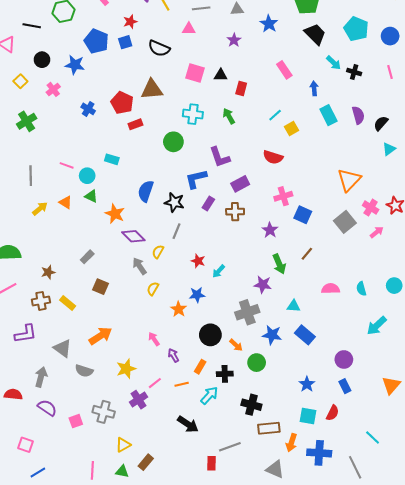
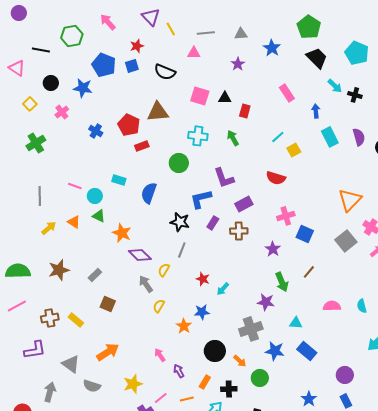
blue semicircle: (146, 191) -> (149, 193), moved
brown star: (48, 272) -> (59, 270), moved, size x1.5

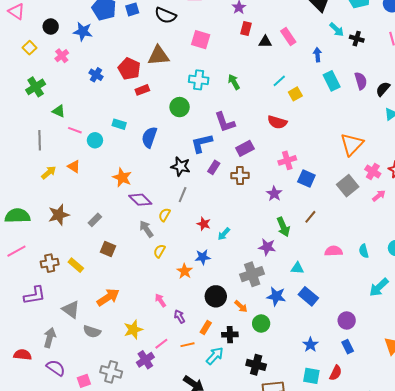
black triangle: (225, 98) -> (265, 42), moved
red rectangle: (245, 111) -> (246, 29), moved
green triangle: (99, 216) -> (59, 111), moved

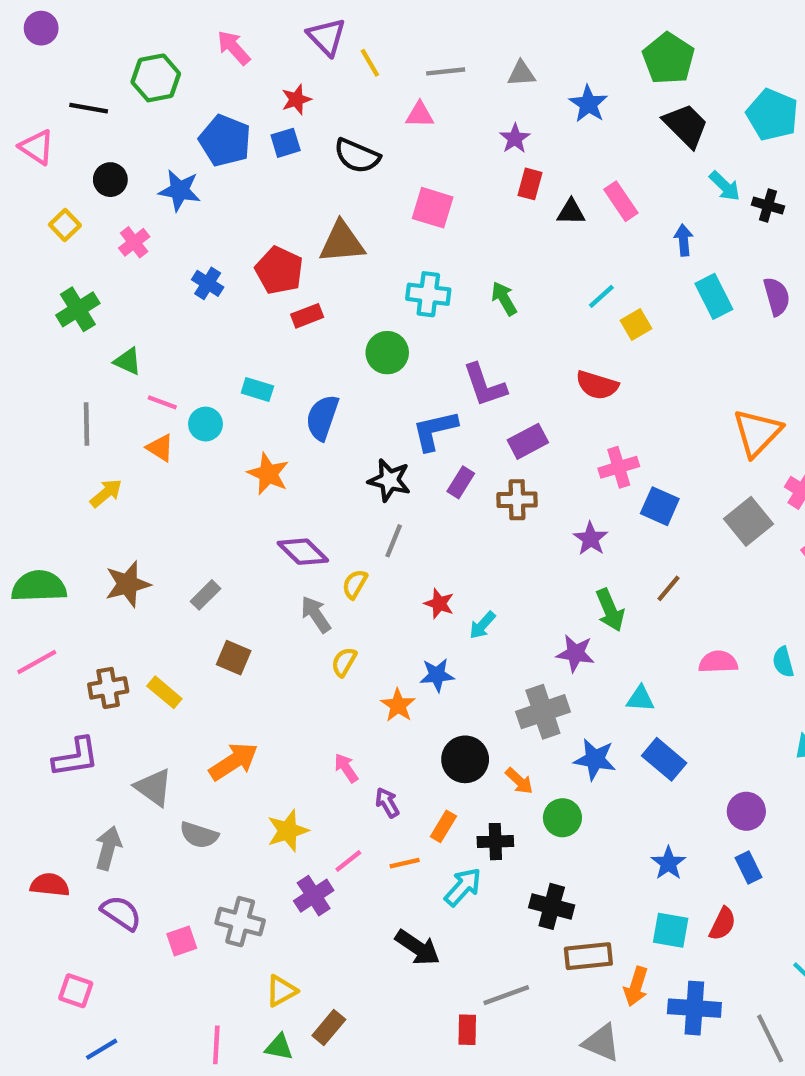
orange triangle: (74, 166) -> (160, 448), moved
orange star: (122, 178) -> (268, 474), moved

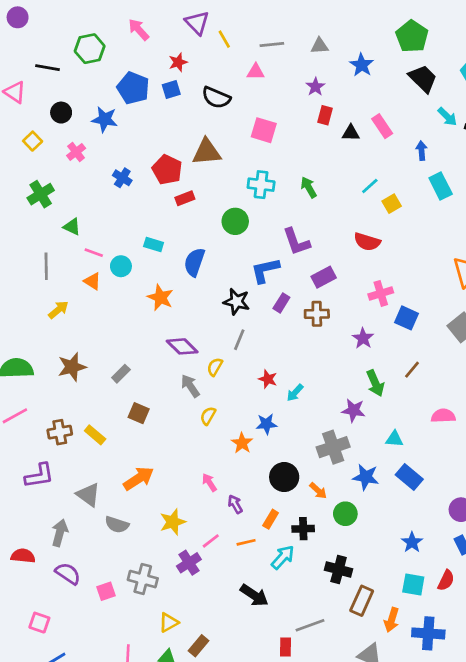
brown rectangle: (588, 956) -> (362, 601), turned -60

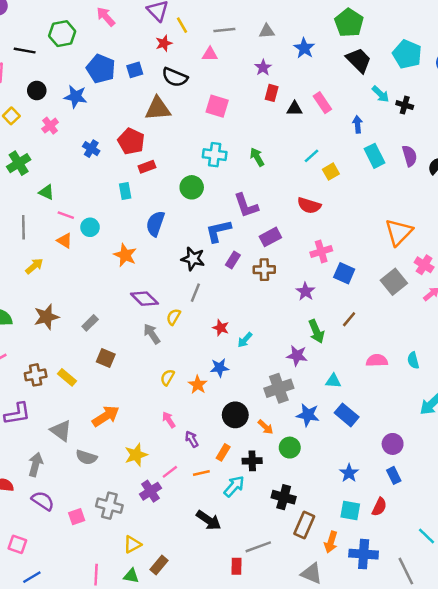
red star: (178, 62) -> (164, 43), moved
brown triangle: (207, 152) -> (158, 109), moved
cyan rectangle: (154, 244) -> (125, 191), moved, turned 63
yellow semicircle: (208, 416) -> (167, 377), moved

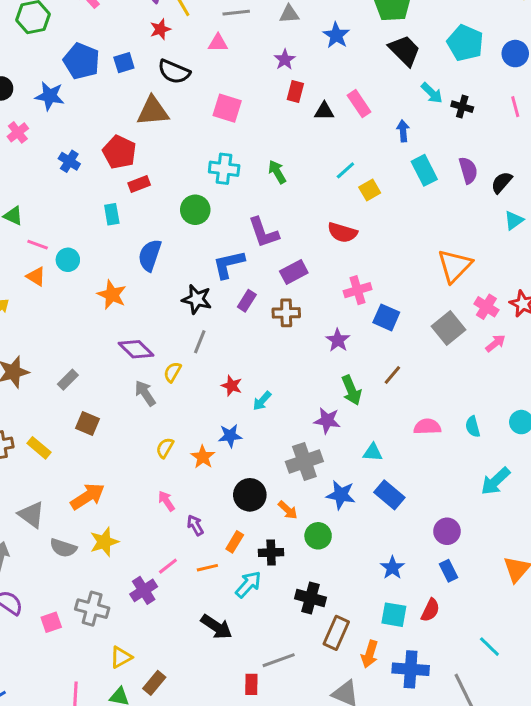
yellow star: (136, 455) -> (104, 542), moved

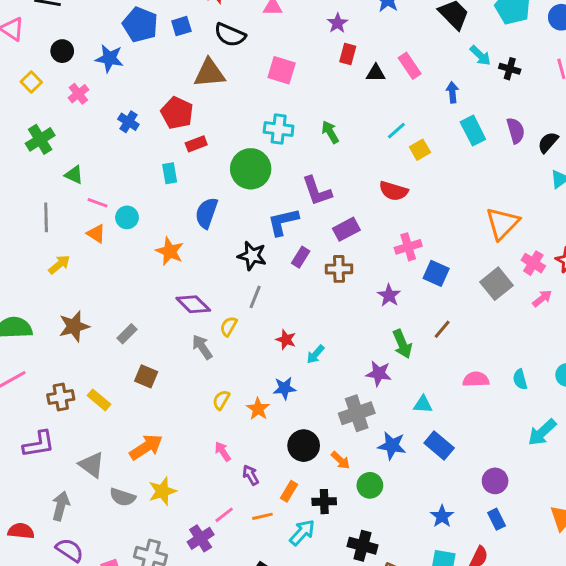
green circle: (195, 210) -> (251, 169), size x1.4

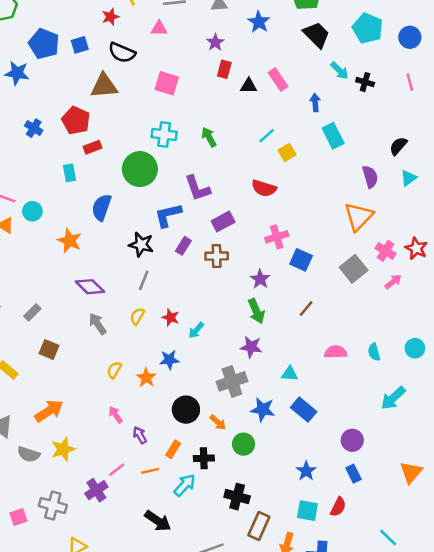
purple semicircle: (516, 131) -> (370, 177), moved
yellow semicircle: (229, 326) -> (137, 316), moved
green arrow: (402, 344) -> (256, 311), moved

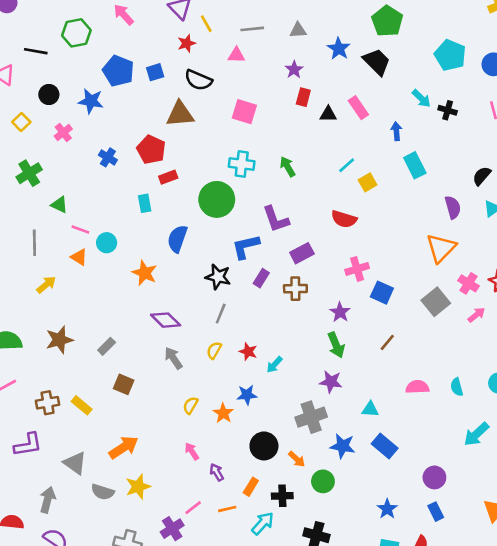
black trapezoid: (316, 35) -> (377, 62), moved

